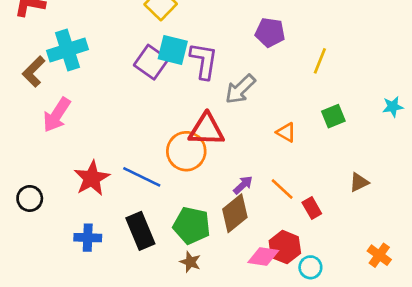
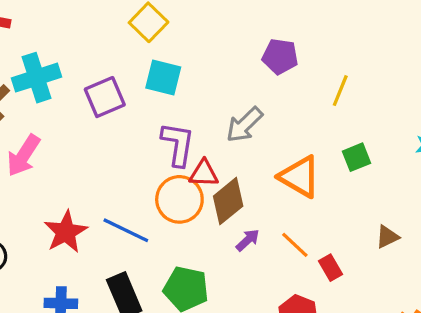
purple L-shape: (204, 61) -> (178, 144), moved
purple square: (151, 62) -> (105, 97), moved, turned 32
red triangle: (207, 130) -> (204, 173), size x0.7
orange triangle: (286, 132) -> (300, 177), size x1.8
brown diamond: (235, 213) -> (228, 201), moved

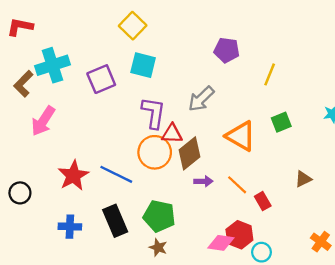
purple arrow: (248, 240) -> (203, 181), turned 42

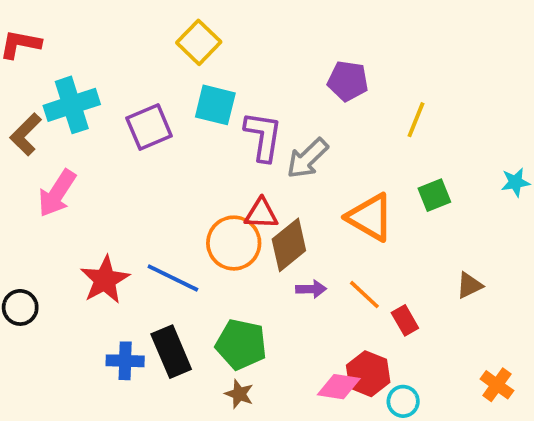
purple L-shape: (153, 113) -> (263, 136), moved
blue cross: (70, 227) -> (125, 361), moved

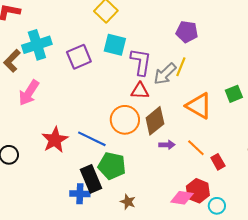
yellow line: (416, 120) -> (181, 67), moved
red triangle: (261, 214) -> (140, 91), moved
green pentagon: (241, 344) -> (112, 166), moved
blue cross: (125, 361) -> (80, 194), moved

